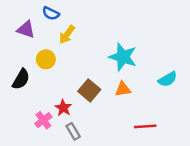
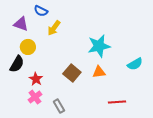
cyan star: (123, 57) -> (99, 46), turned -30
yellow circle: (46, 59) -> (28, 47), moved
red star: (63, 108) -> (36, 79), moved

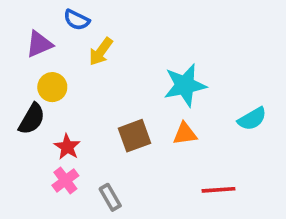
purple triangle: (21, 24) -> (39, 44), turned -42
brown square: (72, 73) -> (134, 136), turned 30

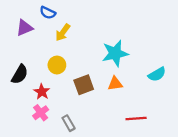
yellow circle: (52, 87) -> (57, 65), moved

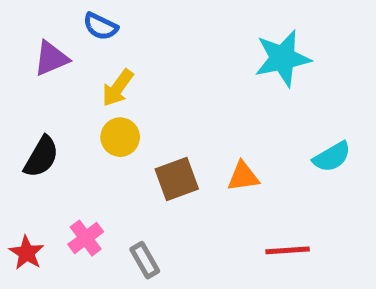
yellow arrow: (63, 32) -> (118, 88), moved
cyan star: (115, 53) -> (283, 58), moved
red star: (42, 92) -> (27, 253), moved

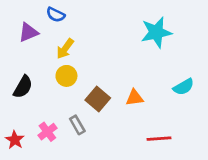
brown square: (177, 179) -> (98, 99), turned -30
gray rectangle: (145, 260) -> (77, 125), moved

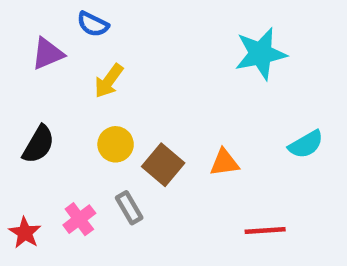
yellow circle: (66, 76) -> (116, 144), moved

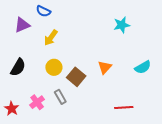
cyan star: (261, 54) -> (122, 25), size x0.7
orange triangle: (224, 162) -> (105, 67), moved, turned -40

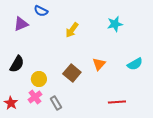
yellow arrow: (51, 38) -> (72, 30), moved
yellow circle: (54, 67) -> (39, 79), moved
gray rectangle: (60, 97) -> (56, 103), moved

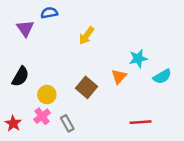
blue semicircle: (41, 11) -> (49, 13), turned 144
purple triangle: (21, 24) -> (25, 28), turned -42
cyan star: (115, 24) -> (138, 58), moved

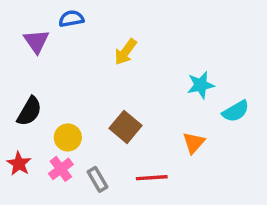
orange triangle: (119, 77) -> (194, 143), moved
red line: (141, 122) -> (152, 178), moved
red star: (13, 123) -> (19, 164), moved

